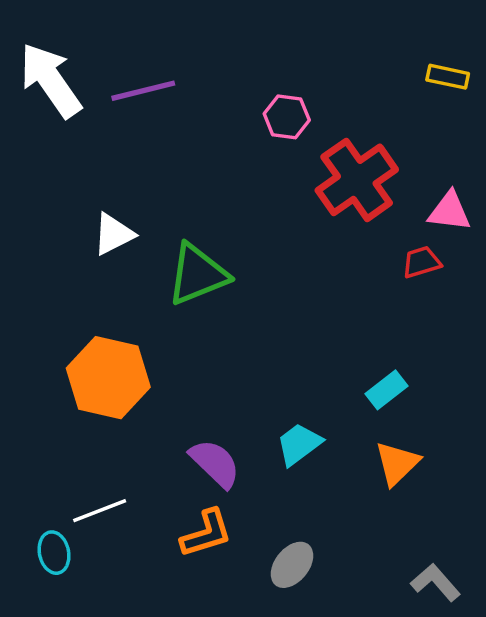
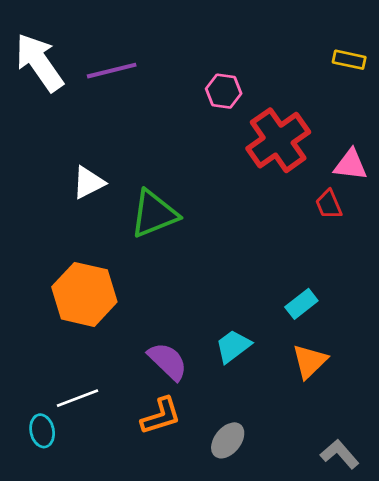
red trapezoid: (421, 262) -> (329, 204), turned -96

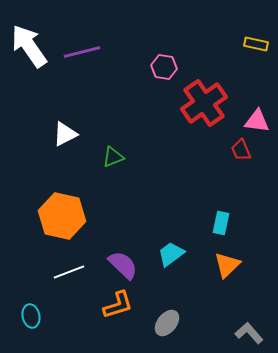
green triangle: (154, 214) -> (113, 157), size x0.6
cyan rectangle: (301, 304) -> (221, 223), turned -40
white line: (78, 398) -> (69, 272), moved

